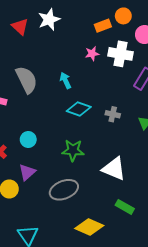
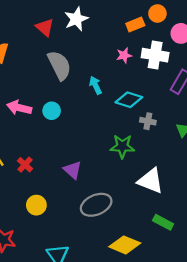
gray semicircle: (27, 80) -> (59, 65), moved
cyan diamond: (79, 109) -> (129, 100), moved
cyan circle: (28, 139) -> (52, 111), moved
green star: (73, 150) -> (122, 146), moved
purple triangle: (27, 172) -> (73, 170), moved, turned -36

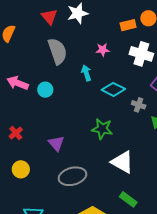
pink star: (124, 55) -> (103, 50), moved
gray cross: (148, 121) -> (139, 105), moved

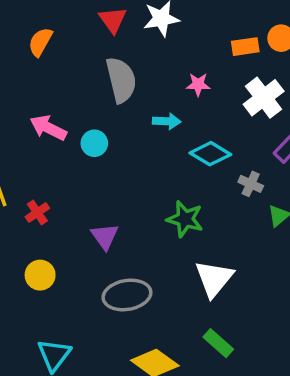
white cross: (141, 54) -> (264, 98), turned 30
cyan arrow: (86, 73) -> (167, 121), turned 105
white triangle: (122, 162) -> (214, 279), turned 35

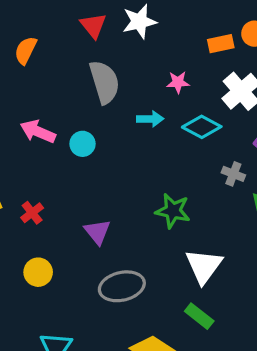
cyan diamond: (210, 154) -> (202, 127), moved
green rectangle: (218, 343) -> (199, 316), moved

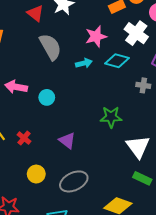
pink star: (178, 82) -> (96, 36), size x1.5
cyan circle: (83, 144) -> (47, 97), moved
gray ellipse: (122, 286) -> (74, 181), moved

